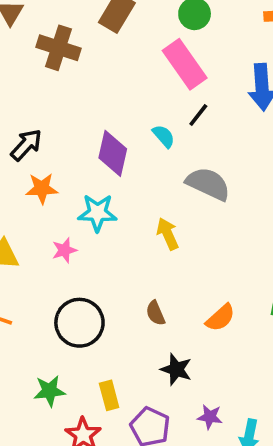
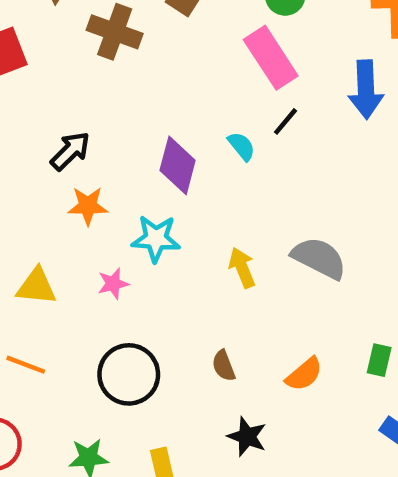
gray semicircle: (208, 184) -> (319, 258), moved

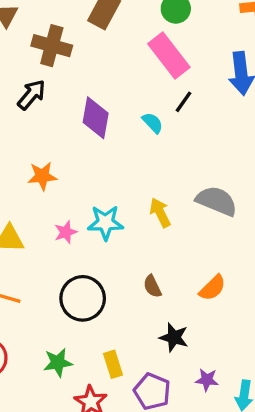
black arrow: (70, 151) -> (32, 95), moved
purple diamond: (178, 165) -> (96, 118), moved
cyan star: (156, 239) -> (105, 223), moved

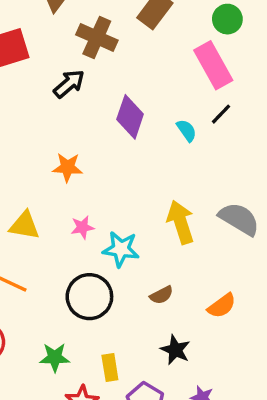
yellow arrow: (160, 213) -> (181, 222), size x1.4
cyan star: (105, 223) -> (121, 249), moved
brown semicircle: (152, 286) -> (161, 295), turned -100

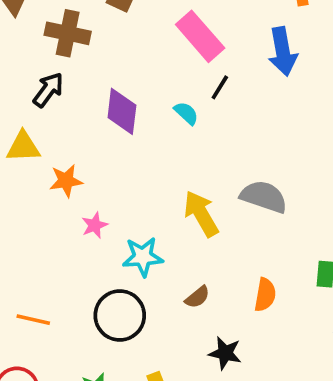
yellow triangle: (24, 225) -> (23, 147), moved
pink star: (82, 227) -> (95, 225), moved
orange semicircle: (222, 306) -> (265, 295), turned -32

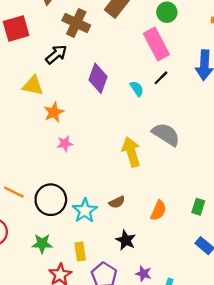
orange star: (66, 181) -> (54, 112), turned -30
gray semicircle: (264, 197) -> (166, 134), moved
cyan star: (143, 257) -> (85, 211), moved, turned 30
black circle: (120, 316) -> (51, 200), moved

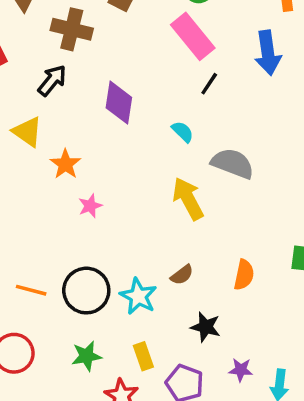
yellow triangle: (33, 86) -> (27, 132), turned 35
cyan semicircle: (137, 89) -> (183, 132), moved

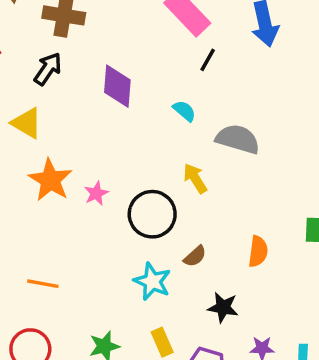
orange star: (65, 164) -> (50, 180), moved, size x1.4
yellow arrow: (188, 199) -> (195, 178), size x0.7
black circle: (86, 291) -> (152, 214), moved

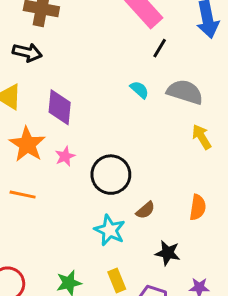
black arrow: (48, 69) -> (27, 52), turned 68
purple diamond: (117, 86) -> (60, 107), moved
gray semicircle: (238, 139) -> (185, 92), moved
yellow arrow: (195, 178) -> (202, 137), moved
orange line: (43, 284) -> (23, 195), moved

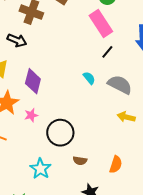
yellow arrow: (202, 137) -> (126, 117), turned -54
brown semicircle: (145, 210) -> (80, 161), turned 40
cyan star: (110, 230) -> (40, 169), moved

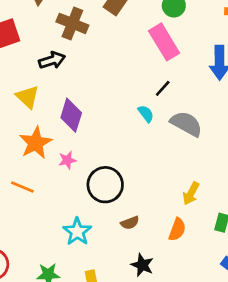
black arrow: (17, 40) -> (52, 60), turned -42
black line: (107, 52) -> (163, 88), moved
yellow arrow: (126, 117) -> (191, 193), moved, turned -78
brown semicircle: (80, 161) -> (130, 223), turned -32

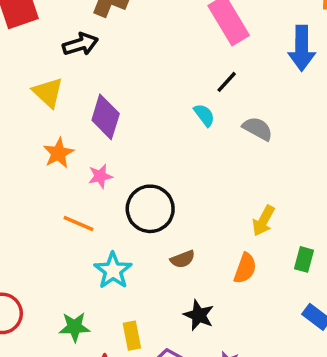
gray semicircle: (186, 124) -> (258, 129), size x0.7
orange star: (36, 143) -> (58, 153), size x0.7
orange line: (22, 187) -> (78, 224), moved

